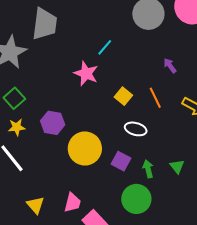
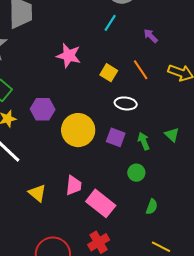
cyan line: (105, 47) -> (110, 23), moved
green circle: (136, 199) -> (136, 173), size x0.6

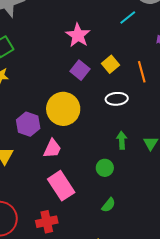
white ellipse: (126, 103) -> (117, 99), turned -30
purple hexagon: (43, 109) -> (28, 124), moved
purple square: (116, 137) -> (80, 70), moved
pink trapezoid: (74, 185) -> (52, 149), moved

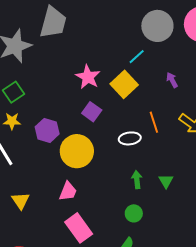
yellow square: (110, 64) -> (124, 84), moved, size x1.5
orange line: (142, 72) -> (154, 122), moved
purple hexagon: (28, 124) -> (47, 130), moved
green circle: (105, 168) -> (134, 213), moved

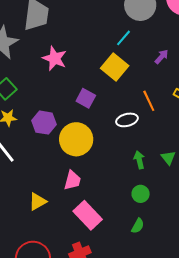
pink star: (88, 77) -> (55, 58), moved
purple arrow: (172, 80) -> (162, 57), turned 77
yellow triangle: (20, 201) -> (38, 202), moved, turned 42

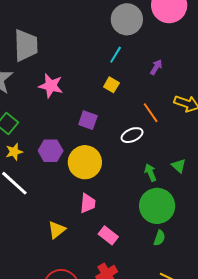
yellow square: (115, 67) -> (111, 85), size x0.6
green circle: (141, 194) -> (157, 206), size x2.0
pink rectangle: (88, 215) -> (108, 235), size x0.7

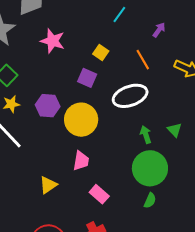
yellow square: (111, 85) -> (101, 52), moved
orange line: (151, 113) -> (143, 60), moved
white ellipse: (132, 135) -> (130, 96), size x1.6

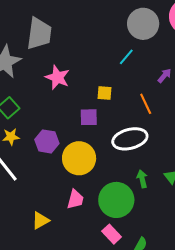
yellow square: (101, 52) -> (105, 93), turned -35
purple square: (87, 78) -> (89, 117), turned -30
green circle: (150, 168) -> (116, 200), moved
pink rectangle: (99, 194) -> (112, 234), moved

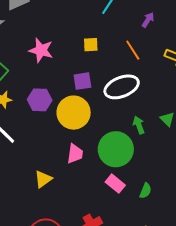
pink star: (57, 77) -> (41, 50), moved
purple square: (89, 117) -> (82, 81), moved

